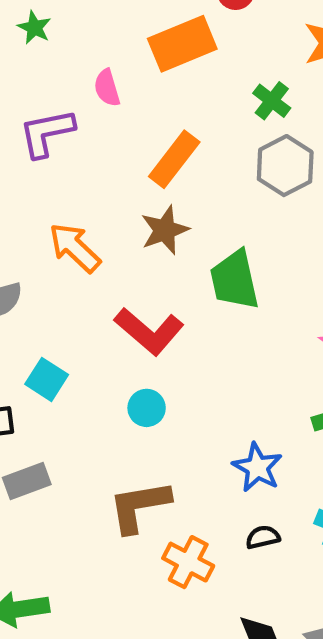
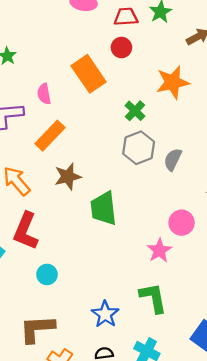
orange rectangle: (182, 44) -> (89, 74), turned 72
orange rectangle: (174, 159) -> (50, 136), moved
red L-shape: (149, 331) -> (26, 231), moved, turned 66

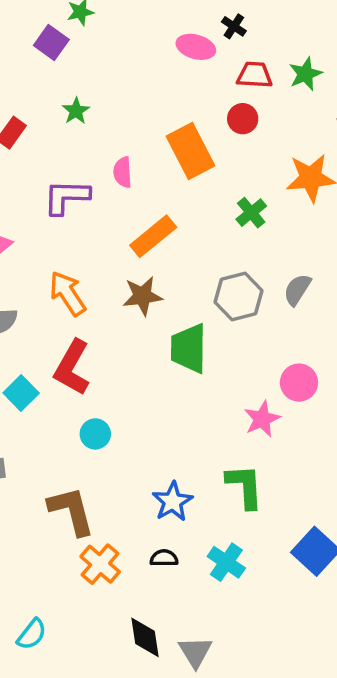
orange rectangle: (50, 136) -> (153, 236), moved
gray hexagon: (139, 148) -> (239, 296), moved
brown L-shape: (37, 329) -> (71, 511), turned 72

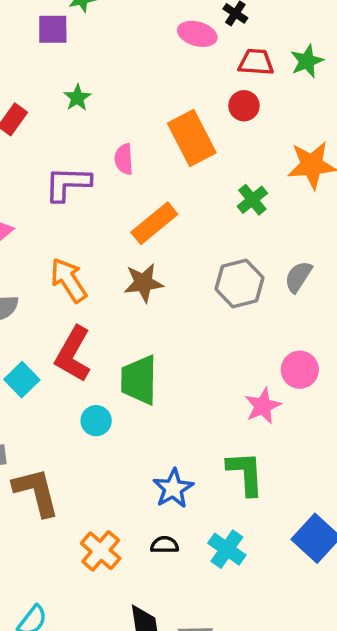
purple square: (51, 42) -> (53, 29), turned -36
green trapezoid: (189, 348) -> (139, 380), moved
brown L-shape: (71, 511) -> (36, 492), moved

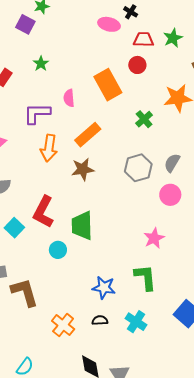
purple square: (53, 29) -> (25, 24), turned 30
orange arrow: (69, 280) -> (49, 148), moved, turned -136
pink circle: (300, 370) -> (170, 195), moved
blue star: (173, 488) -> (104, 288), turned -30

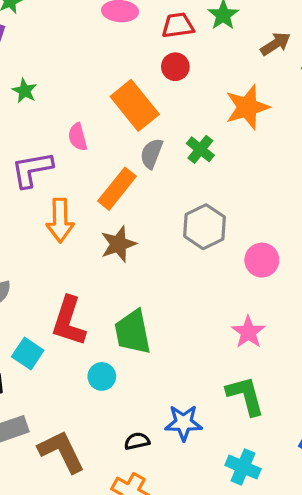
gray semicircle: (172, 163) -> (152, 154), moved
black semicircle: (100, 320) -> (137, 441), moved

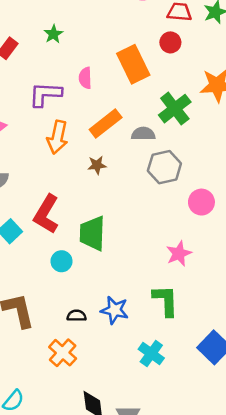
green cross: (200, 149) -> (175, 109), size x1.5
gray semicircle: (152, 154) -> (143, 134), moved, turned 55
brown star: (118, 244) -> (97, 165), size x0.7

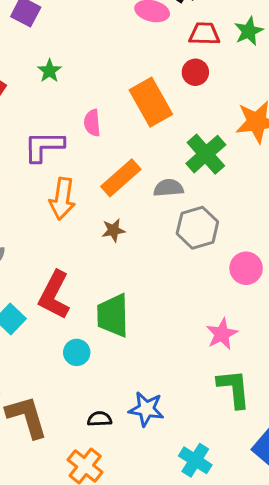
green L-shape: (166, 301) -> (234, 389), moved

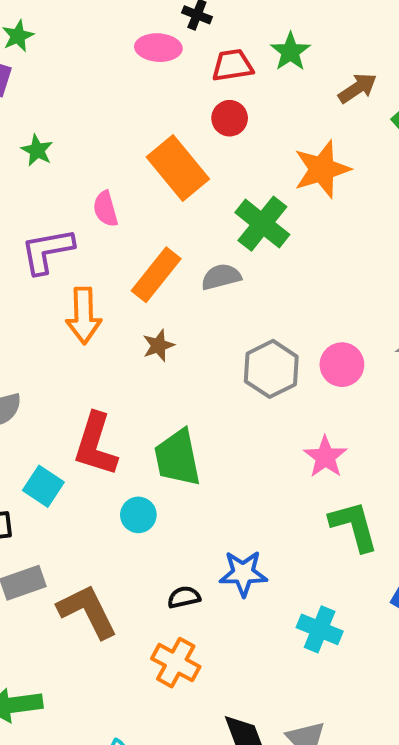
gray hexagon: (197, 228) -> (271, 369), moved

